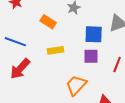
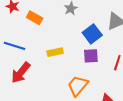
orange rectangle: (48, 22) -> (35, 18), moved
blue square: (94, 34) -> (92, 34), turned -36

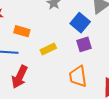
orange rectangle: (35, 18) -> (22, 31), moved
orange trapezoid: (78, 86) -> (78, 76), turned -35

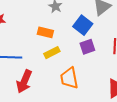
orange rectangle: (22, 31) -> (45, 32), moved
orange trapezoid: (78, 76) -> (69, 78), moved

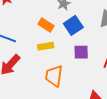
blue square: (83, 25) -> (73, 25), moved

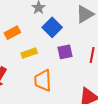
orange rectangle: (46, 25) -> (12, 33), moved, turned -49

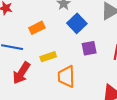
yellow rectangle: (29, 53) -> (48, 57), moved

